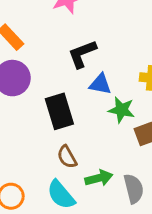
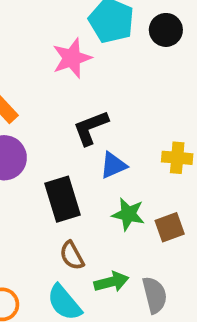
blue triangle: (100, 84) -> (113, 165), turned -35
green star: (122, 110) -> (128, 214), moved

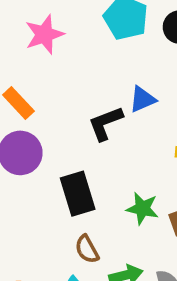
pink star: (72, 58) -> (44, 34), moved
blue triangle: (113, 165) -> (142, 99), moved

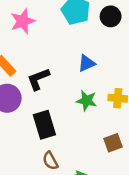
black L-shape: (105, 123) -> (38, 79), moved
green star: (142, 208) -> (86, 101), moved

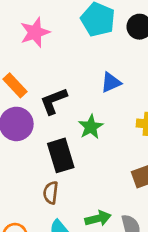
green star: (86, 101) -> (91, 127), moved, turned 30
brown semicircle: (50, 161) -> (51, 193), moved, turned 36

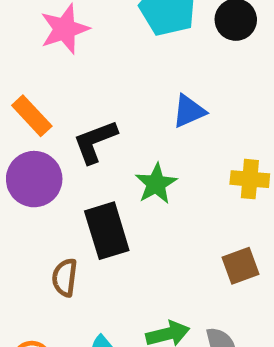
brown semicircle: (51, 193) -> (65, 278), moved

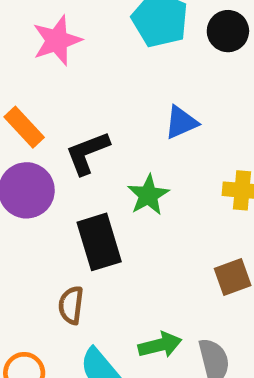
brown semicircle: (65, 278) -> (71, 305), moved

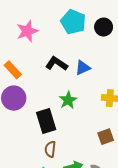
black L-shape: (87, 153) -> (57, 64), moved, turned 55
brown semicircle: (71, 305) -> (50, 149), moved

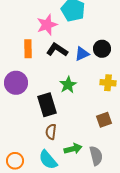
black circle: (104, 27) -> (102, 49), moved
pink star: (27, 31) -> (47, 25), moved
orange rectangle: (13, 70) -> (28, 49), moved, turned 42

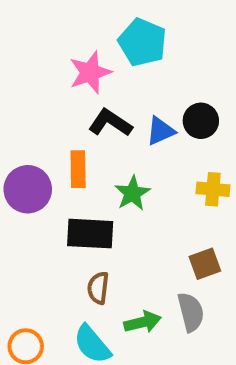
orange rectangle: (28, 49) -> (78, 169), moved
black rectangle: (47, 105) -> (90, 234), turned -70
gray semicircle: (96, 156) -> (191, 312), moved

